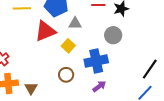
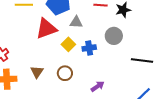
blue cross: (96, 61) -> (89, 48), moved, size x0.6
black line: (150, 69) -> (142, 61), moved, turned 60
brown triangle: (31, 88) -> (37, 72), moved

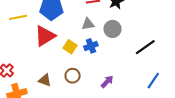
gray triangle: (76, 22) -> (88, 24), moved
black line: (142, 61) -> (145, 47), turned -30
brown triangle: (37, 72) -> (45, 80), turned -32

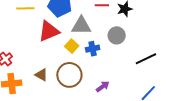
gray triangle: (88, 24) -> (81, 26), moved, size x1.5
brown circle: (73, 76) -> (69, 75), size x1.6

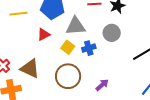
red triangle: (49, 31) -> (44, 34), size x0.6
brown triangle: (41, 75) -> (30, 69), moved, size x1.5

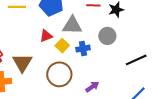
red triangle: (44, 34) -> (46, 36), moved
brown triangle: (30, 69) -> (22, 63), turned 30

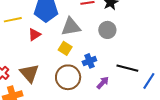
red triangle: (46, 36) -> (34, 34), moved
blue cross: (83, 49) -> (89, 61), moved
black line: (136, 60) -> (127, 68), moved, turned 50

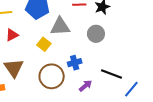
red triangle: (34, 34) -> (12, 35), moved
yellow square: (65, 48) -> (44, 44), moved

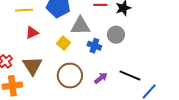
blue cross: (75, 63) -> (94, 46), moved, turned 32
purple arrow: (85, 86) -> (101, 78), moved

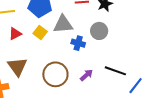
yellow square: (63, 43) -> (40, 32), moved

